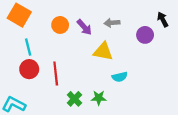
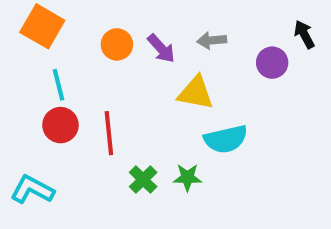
cyan semicircle: (120, 77) -> (226, 139), size x1.5

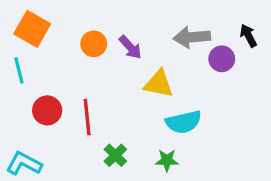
gray arrow: (212, 40) -> (192, 37), moved, size x1.5
cyan line: (58, 85) -> (19, 70), moved
green star: (187, 177) -> (167, 160), moved

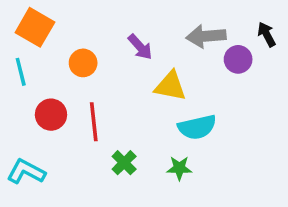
orange circle: (94, 44) -> (83, 63), moved

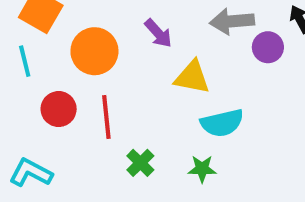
orange circle: (83, 63) -> (94, 51), size x1.5

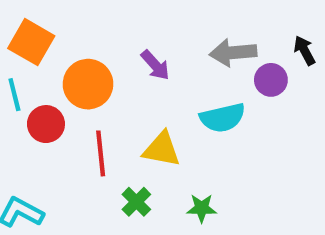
yellow triangle: (192, 77) -> (162, 149), moved
red circle: (59, 109) -> (46, 124), moved
cyan semicircle: (222, 123) -> (223, 118), moved

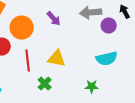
cyan semicircle: (223, 118) -> (107, 59), moved
green star: (202, 208) -> (92, 87), moved

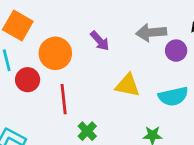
yellow triangle: (57, 59) -> (128, 85), moved

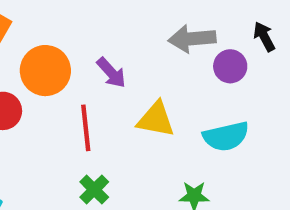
purple arrow: (100, 41) -> (111, 73), moved
red line: (64, 99) -> (86, 128), moved

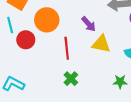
purple arrow: (111, 73) -> (89, 24), moved

